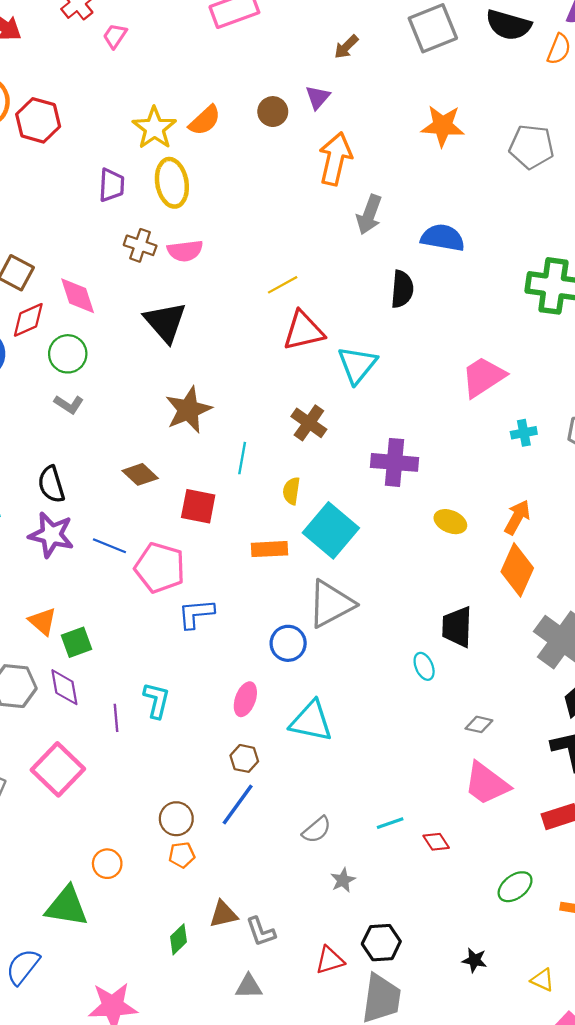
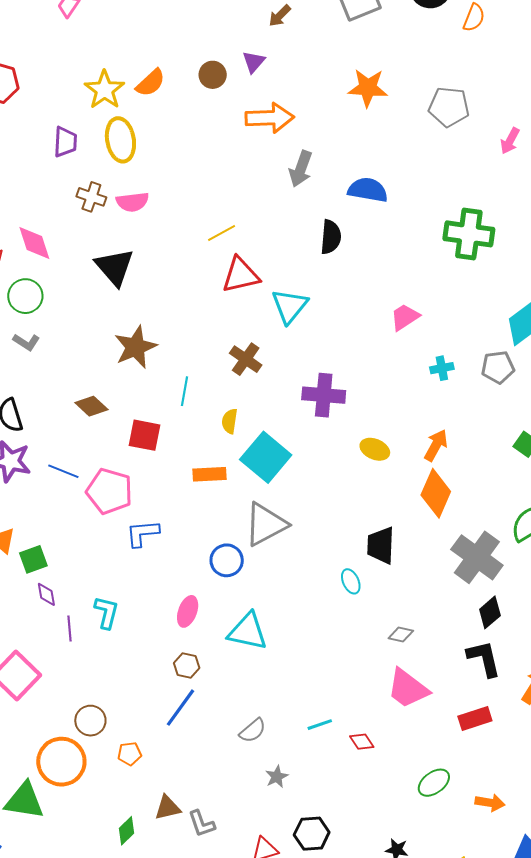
orange arrow: (335, 159) -> (270, 118), turned 75
pink trapezoid: (483, 377) -> (405, 317), size x0.7
purple diamond: (64, 687) -> (46, 594), moved, size x0.7
brown circle: (176, 819) -> (90, 721), moved
orange circle: (107, 864) -> (61, 762), size x1.8

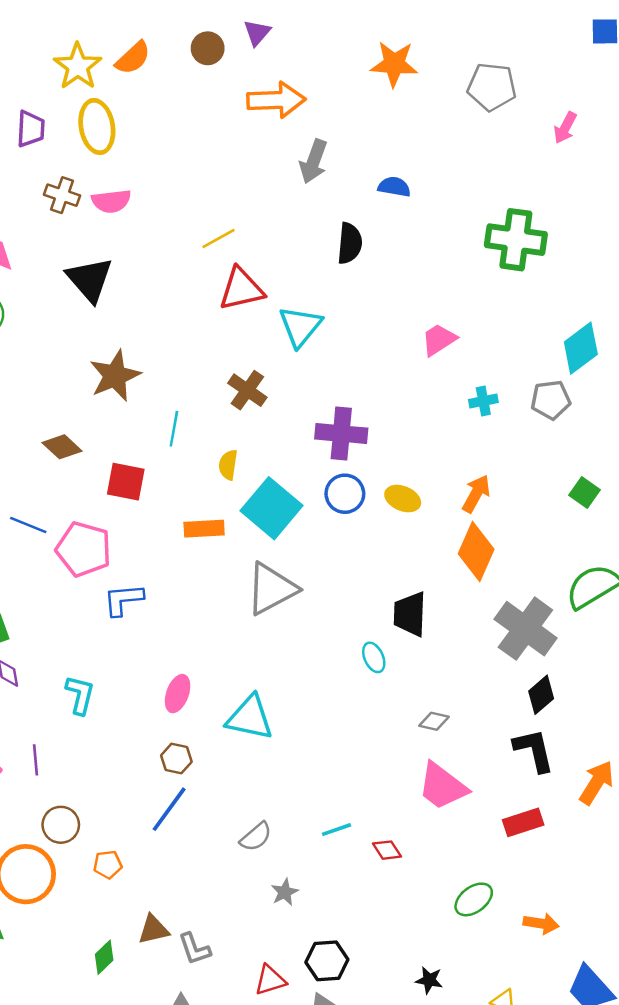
blue semicircle: (368, 190) -> (394, 187), size x0.7
blue circle: (227, 560) -> (345, 494), moved
purple line: (69, 628) -> (35, 760), moved

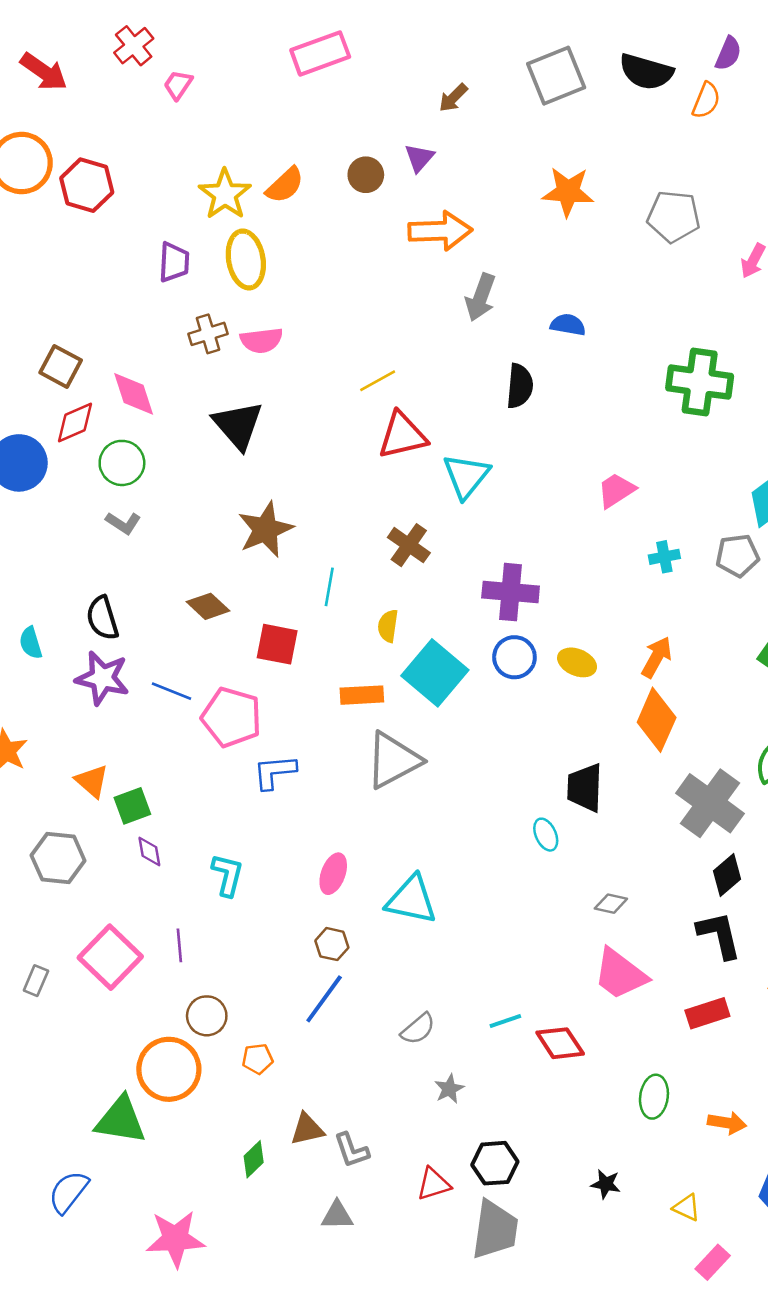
brown cross: (62, 195) -> (208, 334), turned -36
gray triangle: (271, 589) -> (393, 760), moved
red diamond: (387, 850) -> (560, 1043), size x1.5
green ellipse: (474, 899) -> (654, 1097), turned -45

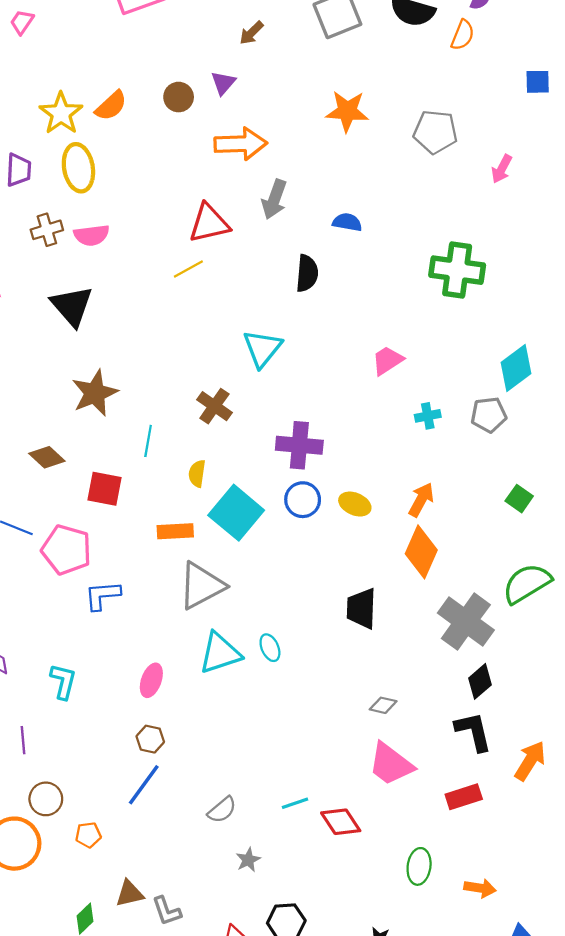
red triangle: (402, 436) -> (209, 223), moved
cyan ellipse: (546, 835) -> (270, 648), moved
cyan triangle: (411, 900) -> (220, 653), moved, turned -30

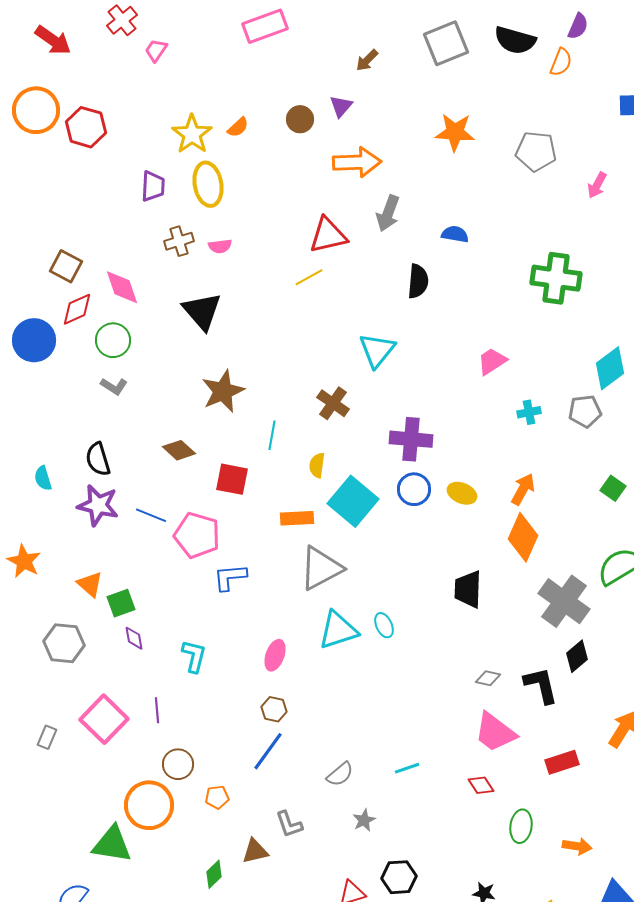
orange semicircle: (111, 106) -> (238, 127), size x0.7
pink semicircle: (91, 235) -> (220, 246), size x0.7
black L-shape: (473, 731) -> (541, 685), moved
red diamond: (341, 822) -> (481, 785), moved, size x0.7
gray L-shape: (167, 911) -> (289, 824), moved

